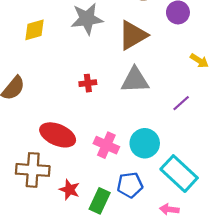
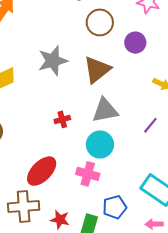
red ellipse: (58, 135) -> (42, 171), turned -60
cyan circle: (145, 143) -> (100, 145), moved

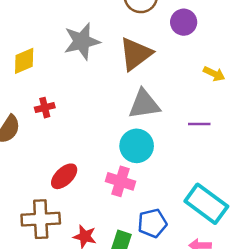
red cross: (62, 119) -> (45, 108), moved
purple line: (150, 125) -> (199, 124), turned 48
red ellipse: (42, 171) -> (64, 176), size x0.7

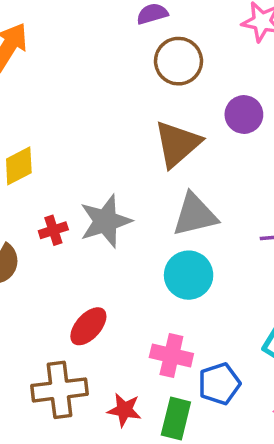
purple circle: (184, 22) -> (244, 115), moved
gray star: (82, 41) -> (105, 221), moved
pink cross: (121, 181) -> (171, 356), moved

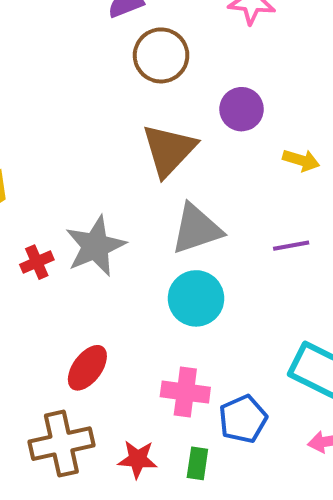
green rectangle: (176, 419) -> (197, 463), size x0.7

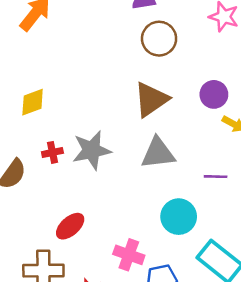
purple circle: (242, 109) -> (214, 94), moved
cyan circle: (196, 298) -> (179, 217), moved

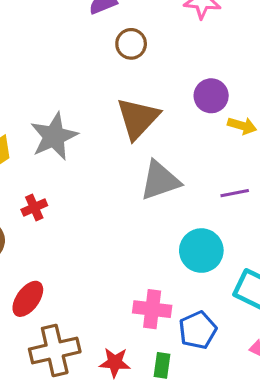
brown circle: (159, 39) -> (131, 44), size x0.7
gray star: (92, 150) -> (54, 136), moved
red ellipse: (70, 226) -> (28, 299), moved

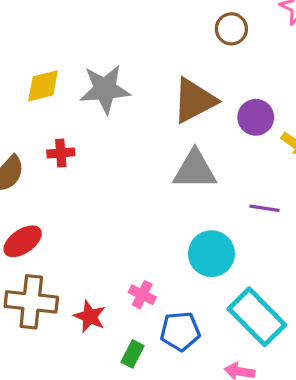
brown circle: (131, 44) -> (231, 29), moved
purple circle: (211, 96) -> (256, 117), moved
pink cross: (152, 309) -> (142, 295), size x0.7
red star: (115, 362) -> (90, 316), moved

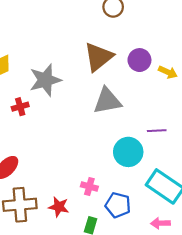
gray star: (105, 89) -> (45, 80), moved
purple line: (264, 208) -> (157, 131), moved
blue pentagon: (180, 331) -> (118, 205), turned 30

